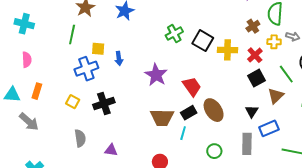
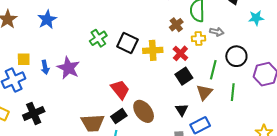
green line: (286, 74) -> (213, 70), turned 54
purple star: (156, 75) -> (68, 68), moved

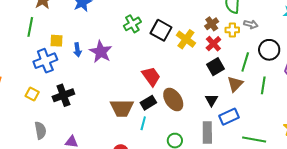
brown cross: (176, 25) -> (212, 24), moved
yellow cross: (153, 50) -> (186, 39), turned 36

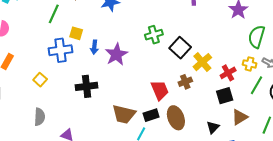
brown cross: (212, 24) -> (185, 82), moved
green line: (245, 62) -> (257, 85), moved
black cross: (63, 95) -> (87, 86), moved

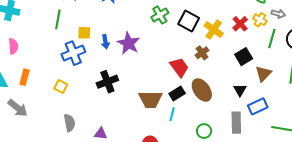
yellow cross: (250, 64) -> (260, 20), turned 32
red cross: (228, 73) -> (240, 24), moved

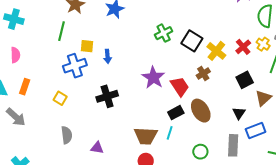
purple star: (129, 43) -> (153, 77), moved
brown trapezoid: (150, 99) -> (146, 136), moved

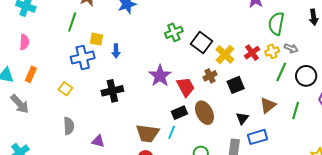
yellow cross: (263, 44) -> (272, 51), turned 32
black square: (245, 80) -> (236, 85), moved

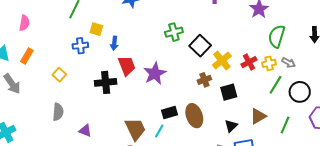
blue cross: (83, 58) -> (80, 46), size x0.7
red trapezoid: (186, 87) -> (127, 66), moved
brown trapezoid: (148, 133) -> (135, 129), turned -130

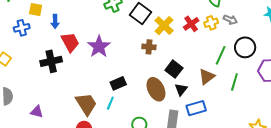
brown cross: (204, 80) -> (149, 47), turned 32
green line: (276, 85) -> (221, 55), moved
black square: (229, 92) -> (174, 69), moved, turned -30
brown ellipse: (194, 116) -> (156, 89), moved

